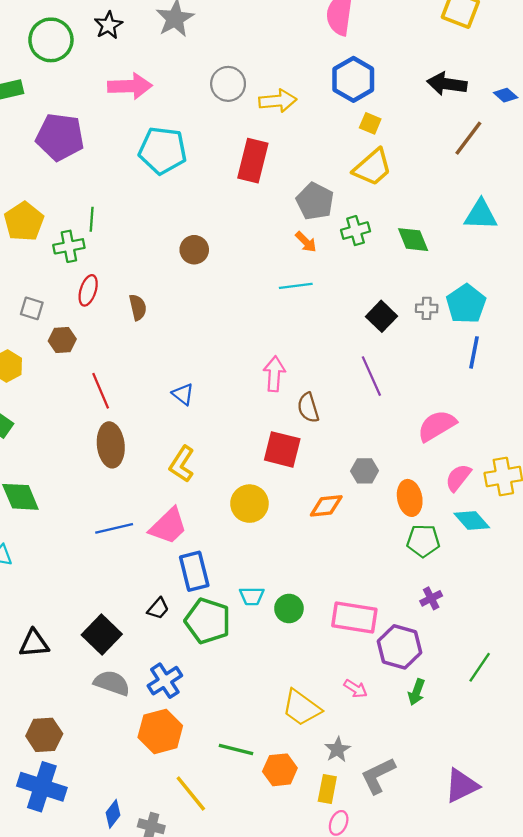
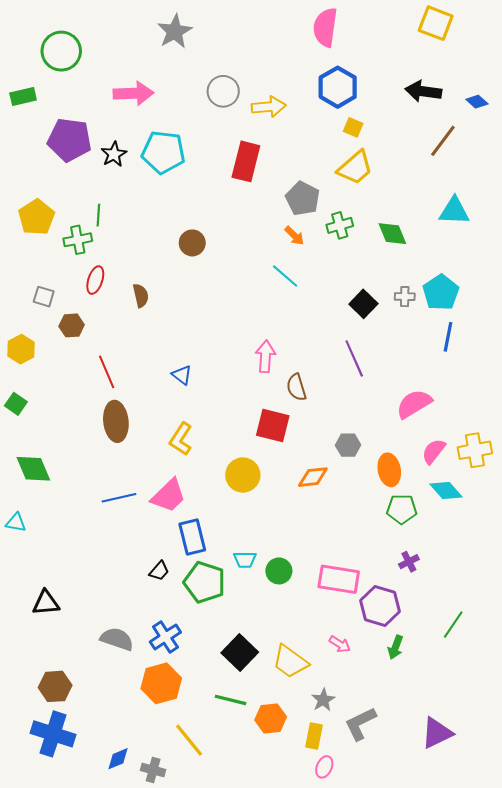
black star: (108, 25) -> (114, 154), moved
cyan line: (296, 286) -> (285, 276), turned 48
black square: (102, 634) -> (240, 652), moved
blue diamond: (113, 814) -> (118, 759), turned 30

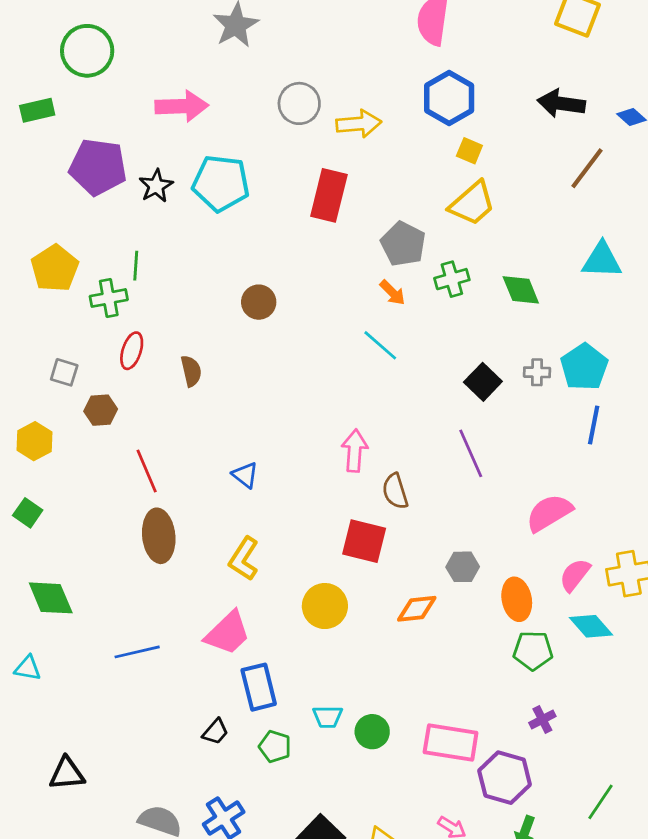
blue line: (119, 498) -> (137, 652), moved
green pentagon: (205, 582) -> (275, 747), size x0.6

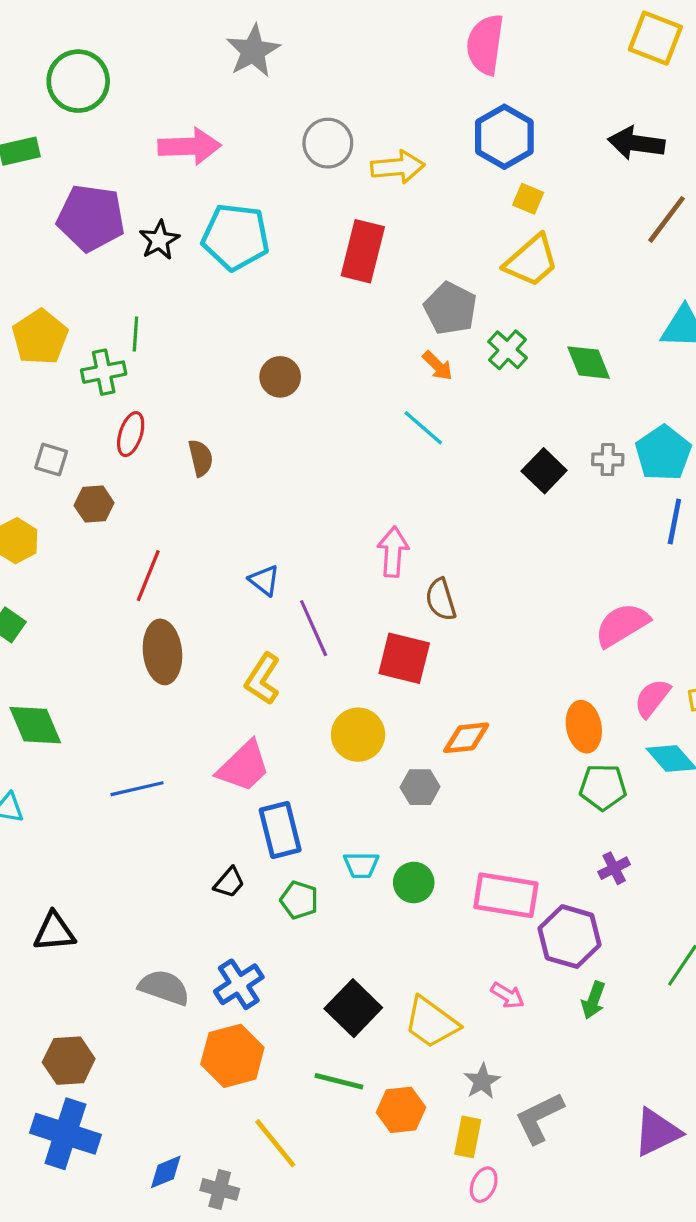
green cross: (452, 279) -> (508, 350), turned -32
purple line: (471, 453) -> (314, 628), moved
red line: (147, 471) -> (148, 576), turned 45
gray hexagon: (463, 567) -> (420, 787), moved

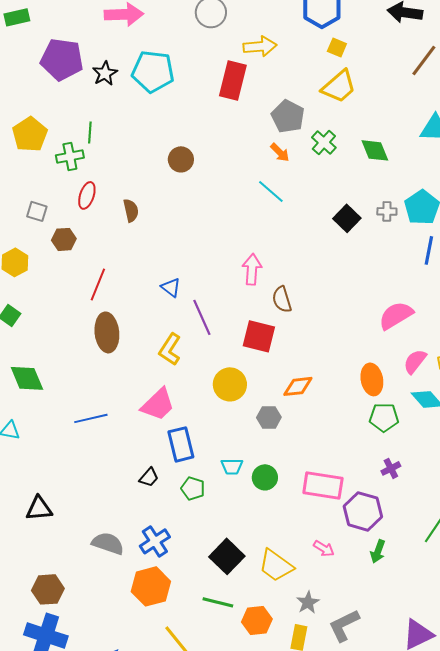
yellow arrow: (398, 167) -> (260, 46), moved

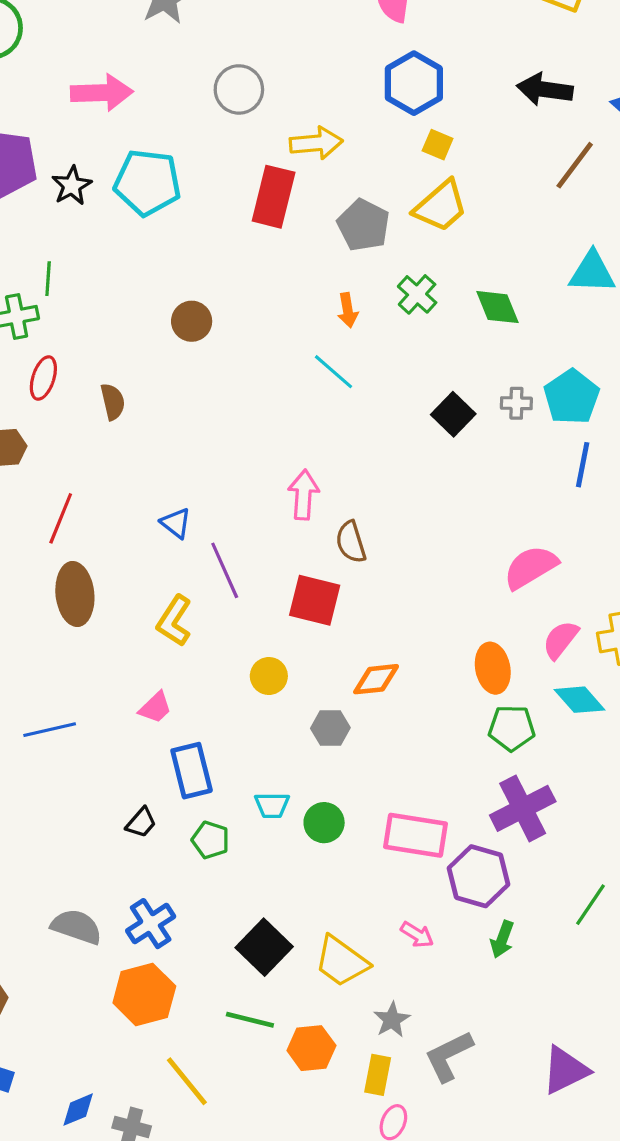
gray pentagon: (288, 116) -> (363, 225), moved
orange arrow: (280, 152) -> (348, 310), turned 35
yellow circle: (230, 384) -> (269, 676), size x0.7
pink trapezoid: (158, 404) -> (155, 708), size x0.6
purple cross: (391, 468) -> (523, 808), size x2.0

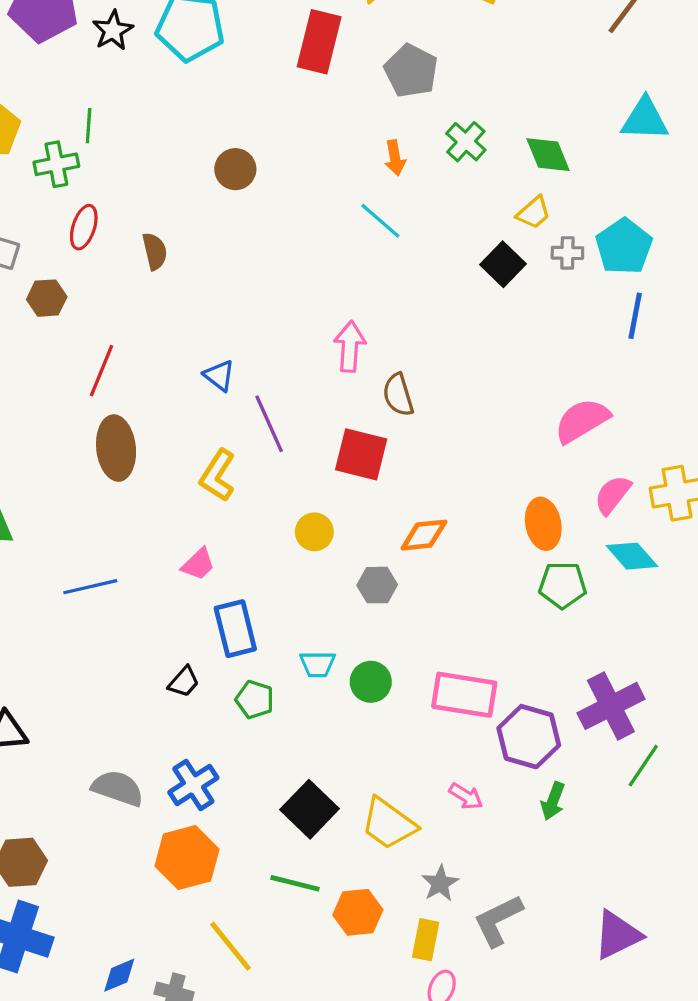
yellow trapezoid: (441, 206) -> (534, 213), moved, size x0.6
purple cross: (523, 808) -> (611, 706), moved

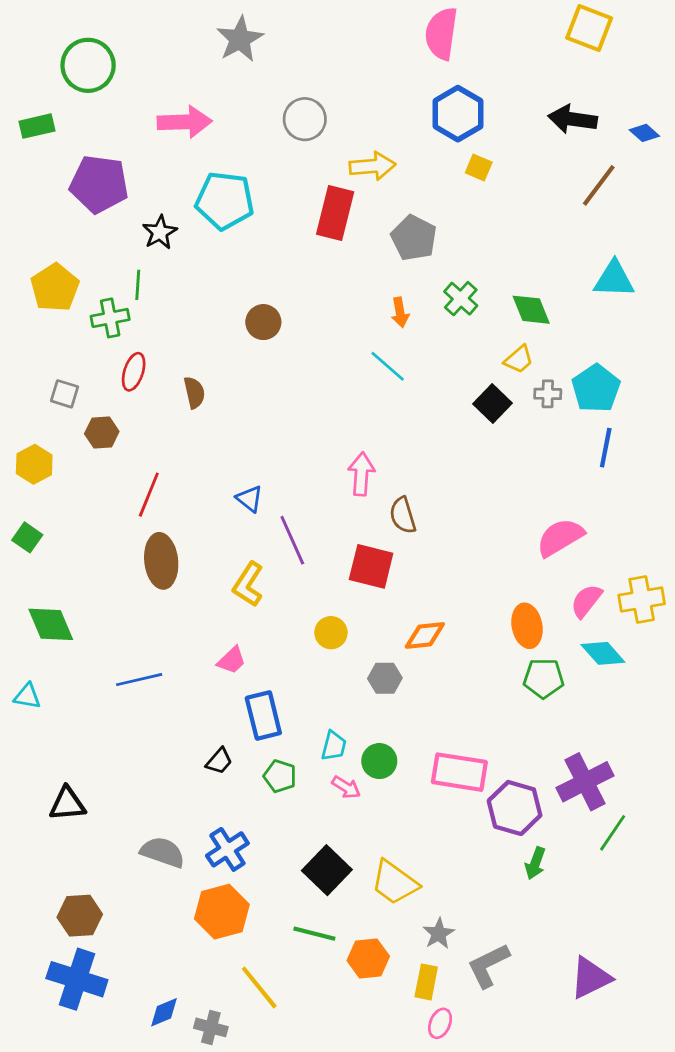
black star: (113, 30) -> (160, 232), moved
cyan trapezoid: (318, 664) -> (334, 746), turned -76
pink arrow: (466, 796) -> (346, 787), moved

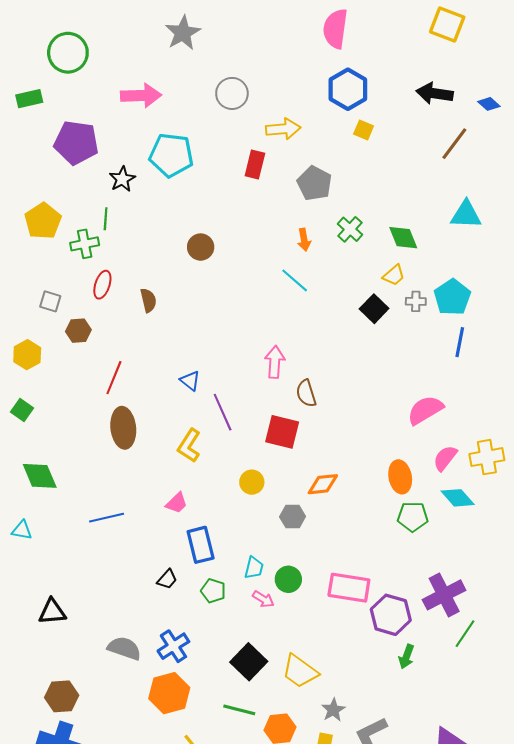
red rectangle: (335, 213) -> (255, 164), size x0.7

